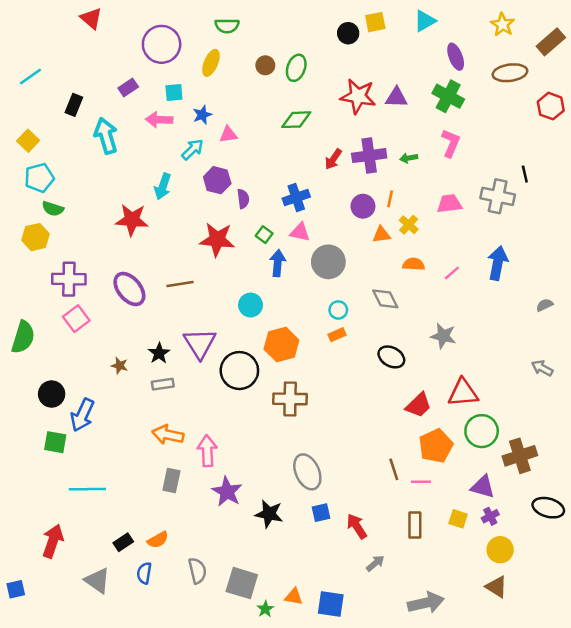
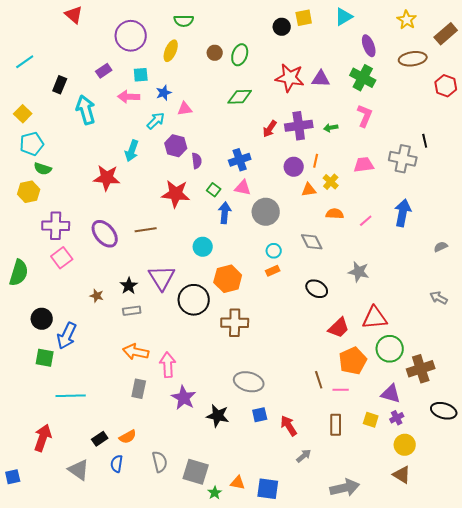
gray ellipse: (307, 472) -> (249, 382), turned -52

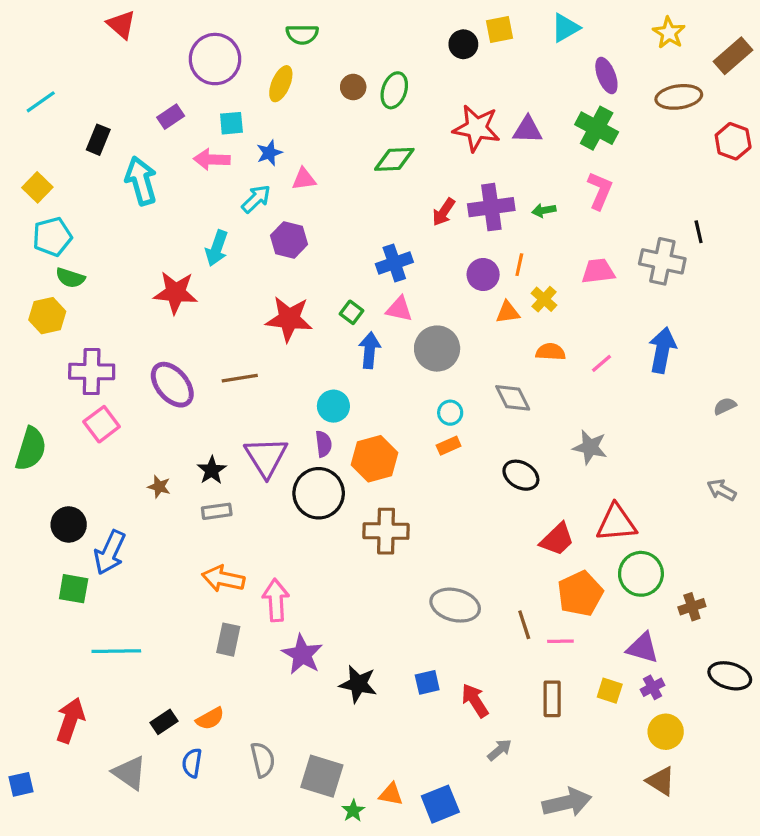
purple semicircle: (197, 161) -> (324, 444), moved
brown cross: (421, 369) -> (692, 607), size x0.6
gray ellipse: (249, 382) -> (455, 605), moved
blue square: (268, 489) -> (440, 804), turned -30

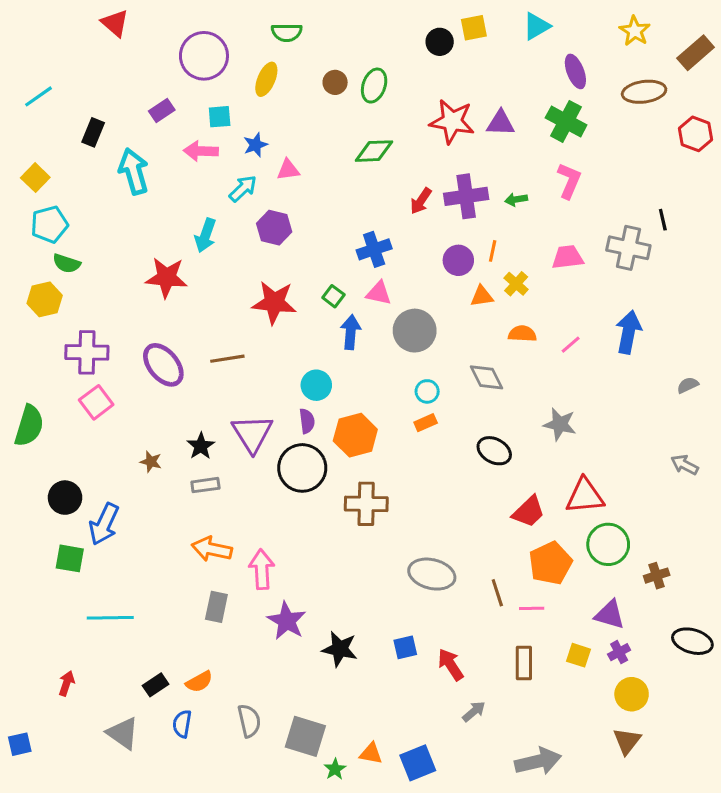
red arrow: (70, 720) -> (67, 683), size x0.6
brown triangle: (661, 781) -> (627, 741), turned 36

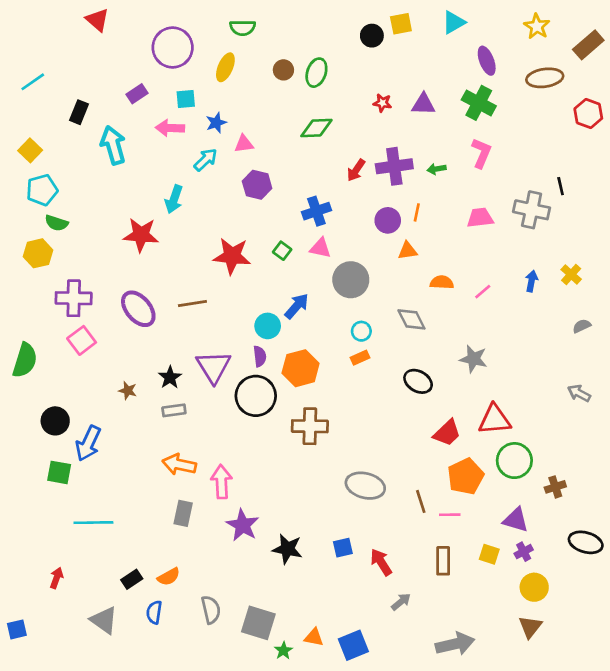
red star: (452, 121) -> (382, 103), size x0.5
purple hexagon: (274, 228) -> (257, 185), moved
yellow cross: (516, 284) -> (571, 274), moved
blue arrow: (351, 332) -> (297, 306), moved, turned 36
blue arrow: (628, 332) -> (532, 281), size x0.6

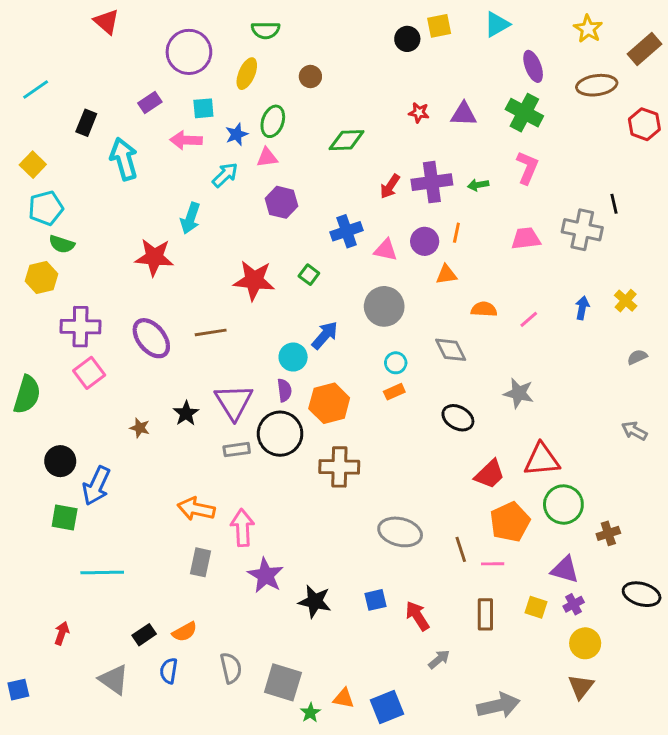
green ellipse: (316, 73) -> (273, 121), moved
pink triangle: (320, 248) -> (386, 250), moved
gray rectangle: (174, 410) -> (237, 450), moved

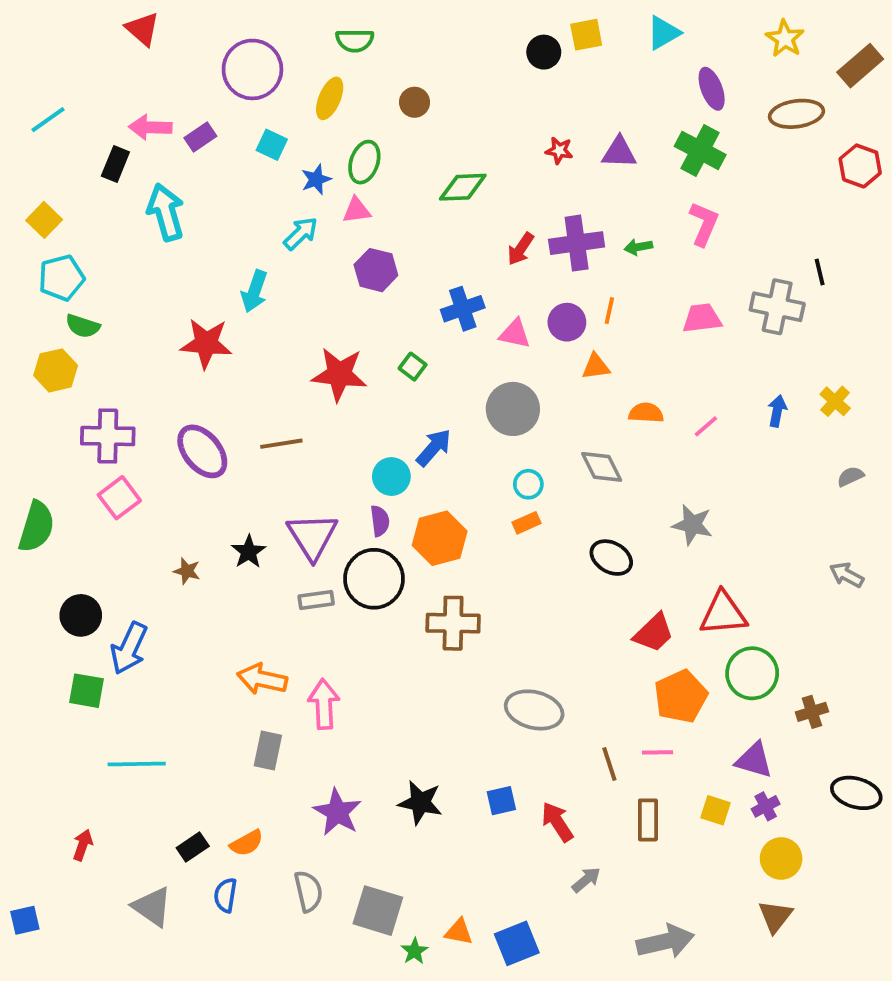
cyan square: (203, 108) -> (272, 145), turned 30
pink arrow: (186, 140) -> (150, 127), moved
brown line: (461, 549) -> (609, 764), moved
purple star: (266, 575) -> (337, 812), moved

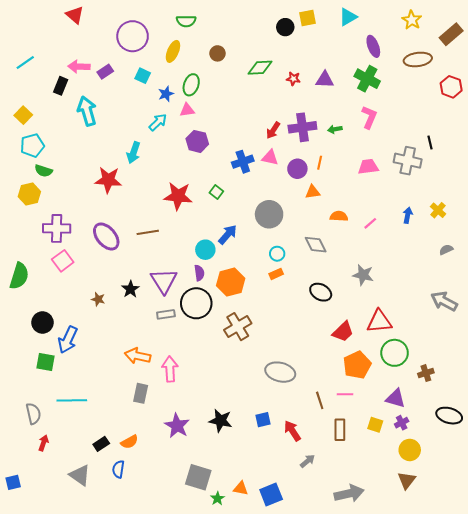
green diamond: (463, 187) -> (260, 68), moved
pink triangle: (515, 334) -> (270, 158), moved
gray arrow: (847, 575) -> (444, 301), size x1.5
brown cross: (453, 623) -> (238, 327), turned -32
gray semicircle: (308, 891) -> (33, 414), moved

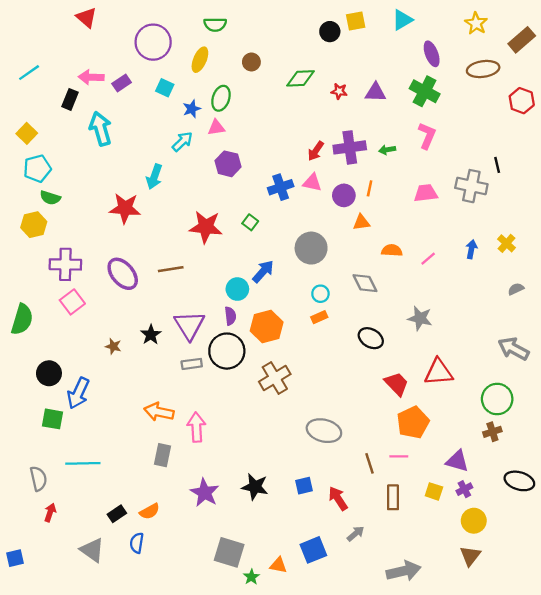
red trapezoid: (343, 332) -> (397, 384), turned -90
green circle: (395, 353) -> (497, 399), moved
blue square: (271, 494) -> (313, 550), moved

